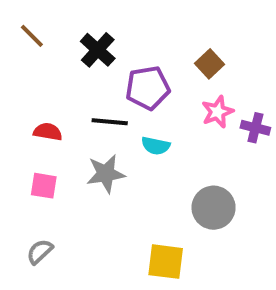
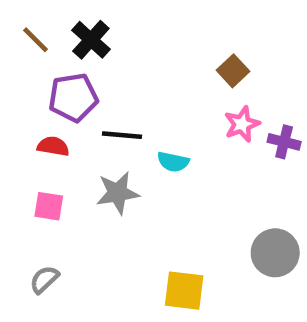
black cross: (98, 50) -> (91, 40), moved
purple pentagon: (148, 88) -> (73, 97), moved
gray circle: (214, 208) -> (275, 253), moved

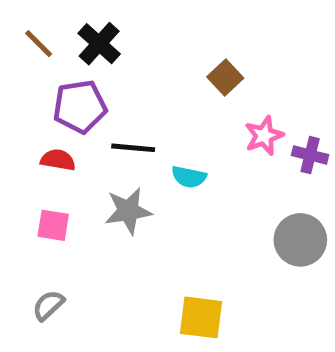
brown square: (233, 71) -> (225, 78), moved
gray circle: (275, 253) -> (300, 240), moved

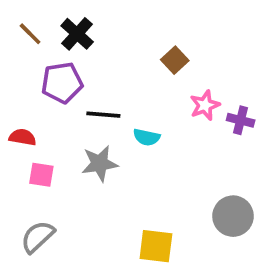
red semicircle: (58, 160) -> (23, 137), moved
gray circle: (300, 240) -> (233, 216), moved
gray semicircle: (48, 305) -> (38, 237), size x1.4

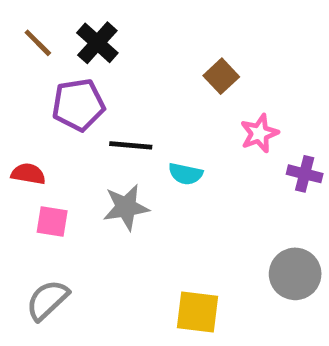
purple cross: (241, 120) -> (305, 174), moved

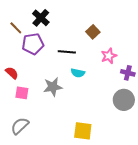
brown line: (38, 43) -> (16, 28), moved
black line: (131, 145) -> (67, 52), moved
red semicircle: (28, 174) -> (12, 73), turned 32
gray circle: (295, 274) -> (124, 100), moved

